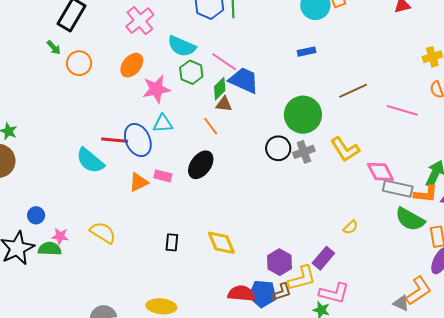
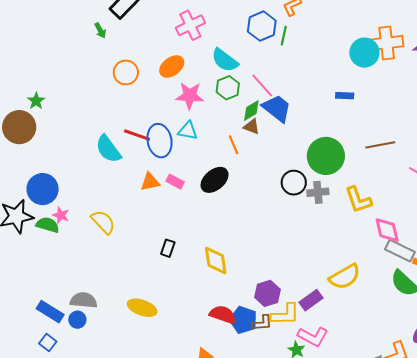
orange circle: (79, 63) -> (126, 72), moved
blue circle: (36, 215) -> (43, 189), size x1.8
yellow semicircle: (350, 227) -> (345, 277), size x2.0

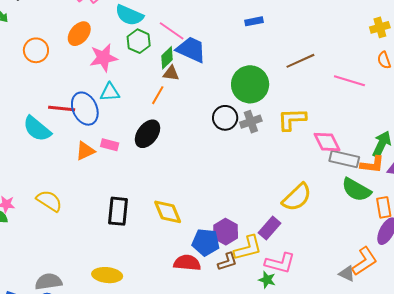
orange line: (234, 145) -> (158, 95), turned 66
yellow L-shape: (358, 200) -> (292, 119), turned 120
black rectangle: (168, 248) -> (118, 211), size x1.6
blue pentagon: (243, 320) -> (206, 242), moved

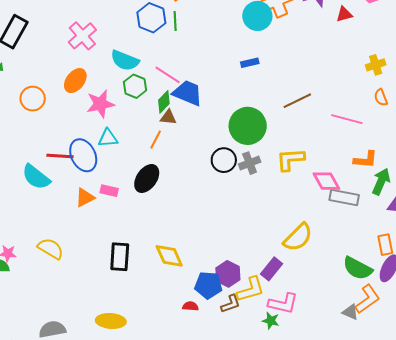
orange L-shape: (372, 164) -> (365, 160), moved
green semicircle: (356, 190) -> (358, 268), moved
red semicircle: (187, 263) -> (190, 306), size x0.6

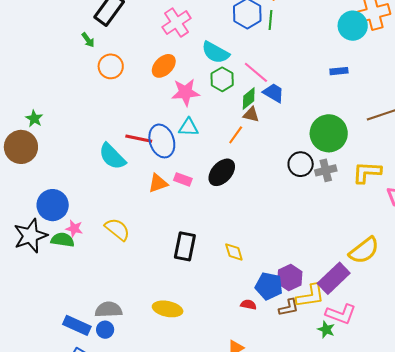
blue trapezoid: (188, 93) -> (274, 93), size x0.7
orange circle: (33, 99) -> (111, 66), moved
yellow diamond: (169, 256) -> (234, 252), size x0.7
purple rectangle: (272, 269) -> (334, 278), size x1.4

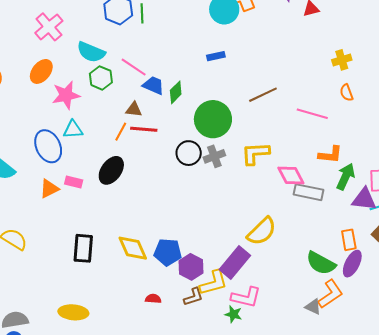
green diamond: (249, 99) -> (176, 92), moved
red line: (139, 139) -> (144, 129), moved
yellow diamond: (234, 252) -> (133, 248), size x1.5
blue pentagon: (269, 286) -> (168, 252), moved

